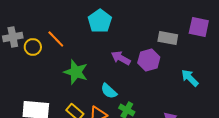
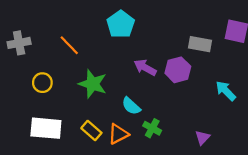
yellow circle: (33, 47) -> (42, 83), moved

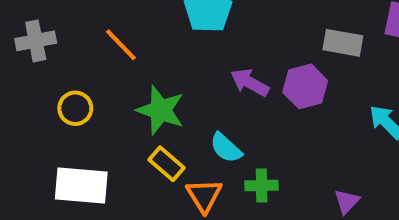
green cross: (152, 128) -> (262, 186), turned -30
yellow rectangle: (91, 131) -> (166, 164), moved
orange triangle: (118, 134) -> (204, 195), turned -35

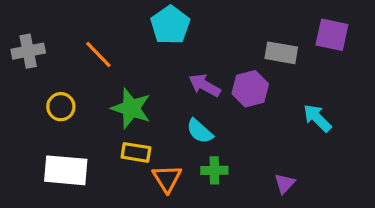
cyan semicircle: (226, 148) -> (200, 131), moved
yellow rectangle: (166, 164) -> (136, 152), turned -32

